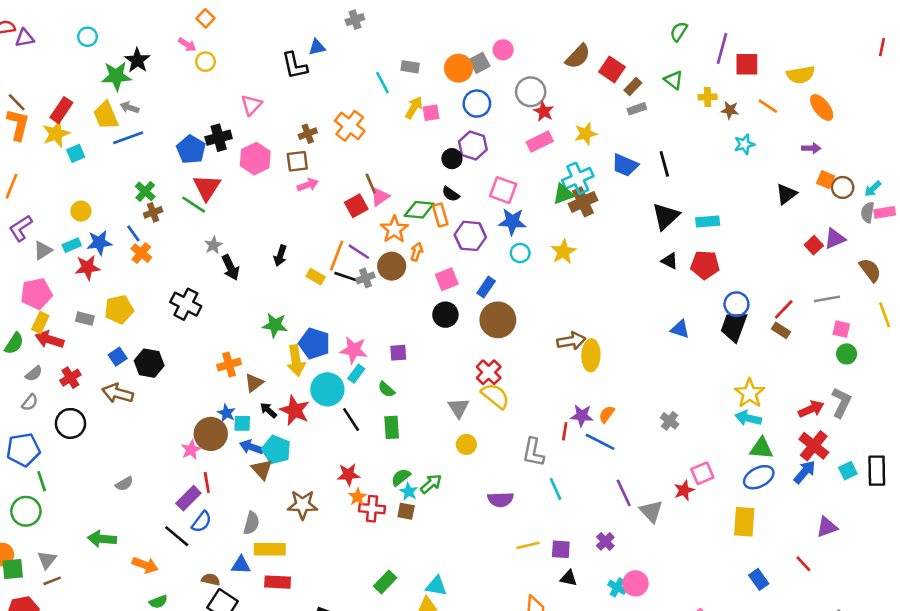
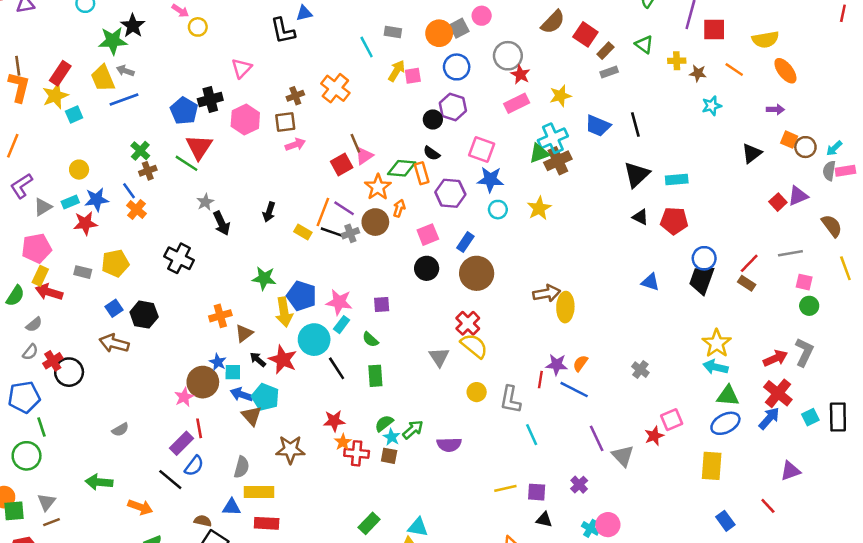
brown line: (17, 102) -> (18, 66), turned 36
red cross: (70, 378) -> (53, 361), moved
yellow circle: (466, 444) -> (477, 392), moved
purple semicircle: (500, 499) -> (449, 445), moved

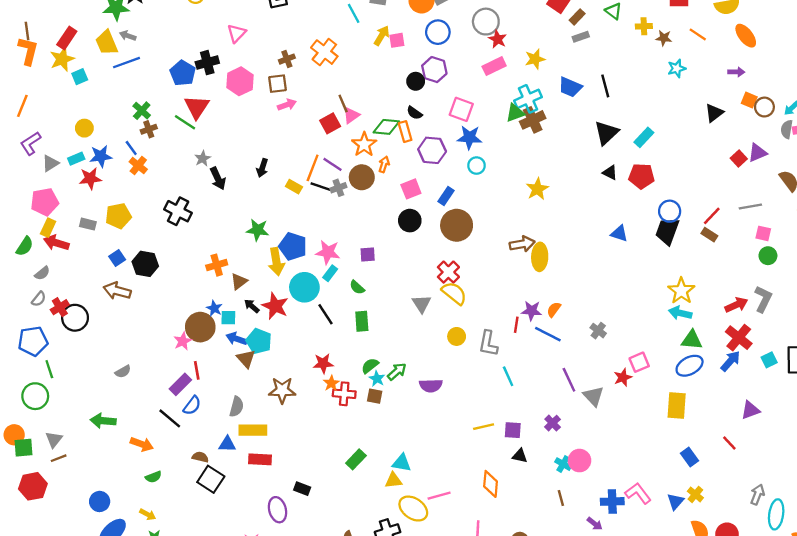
cyan rectangle: (677, 180) -> (644, 137), turned -42
yellow star: (539, 208) -> (537, 189), moved
gray cross: (640, 370) -> (598, 331), moved

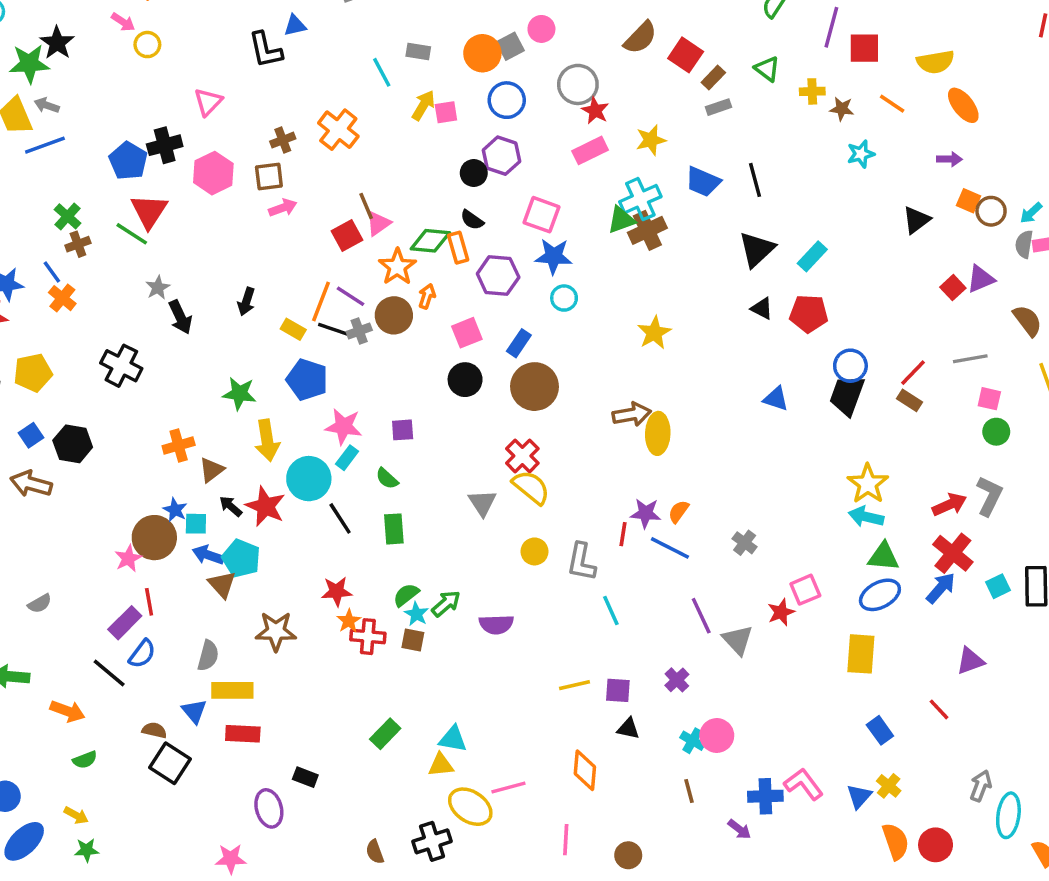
blue pentagon: (293, 246) -> (307, 380), moved
blue triangle: (227, 444) -> (194, 711), turned 48

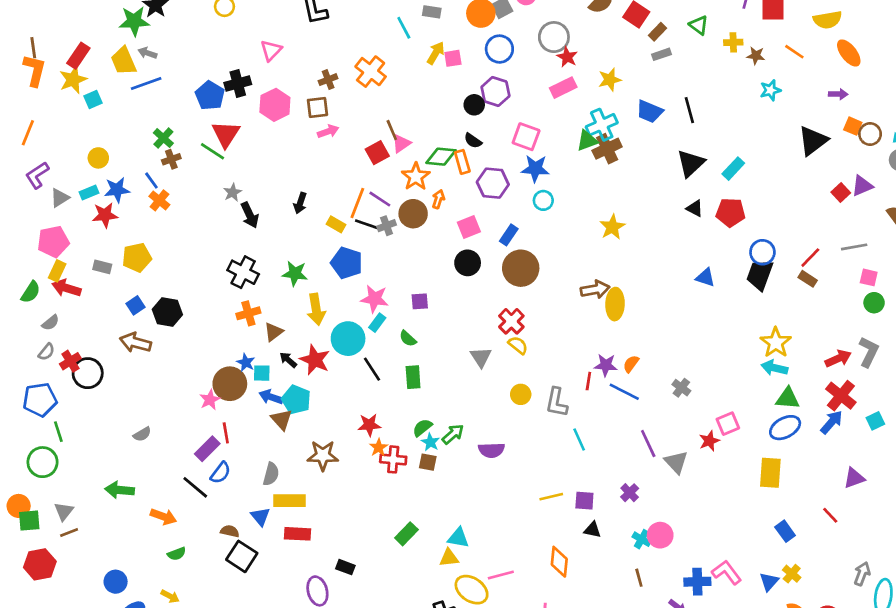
black triangle: (916, 220) -> (813, 141), size x1.4
black cross: (121, 366) -> (243, 272), moved
yellow semicircle: (531, 487) -> (518, 345), size x0.7

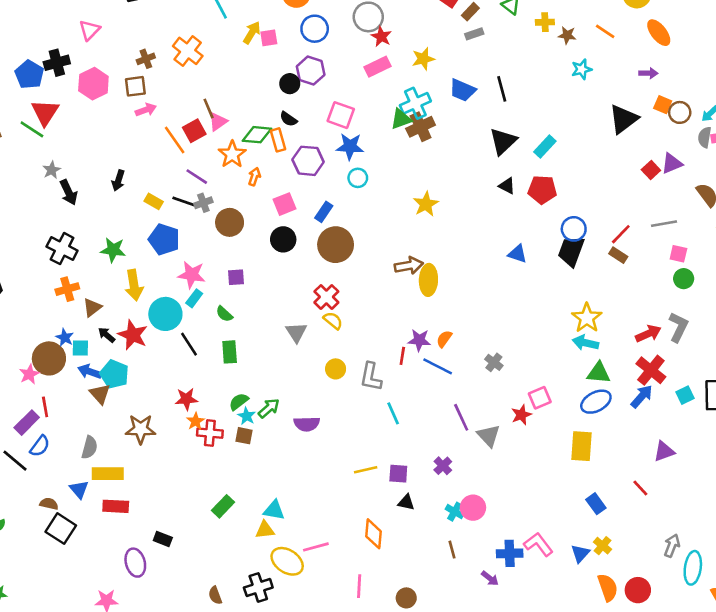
orange line: (357, 203) -> (175, 140), moved, turned -56
brown circle: (413, 214) -> (230, 222), moved

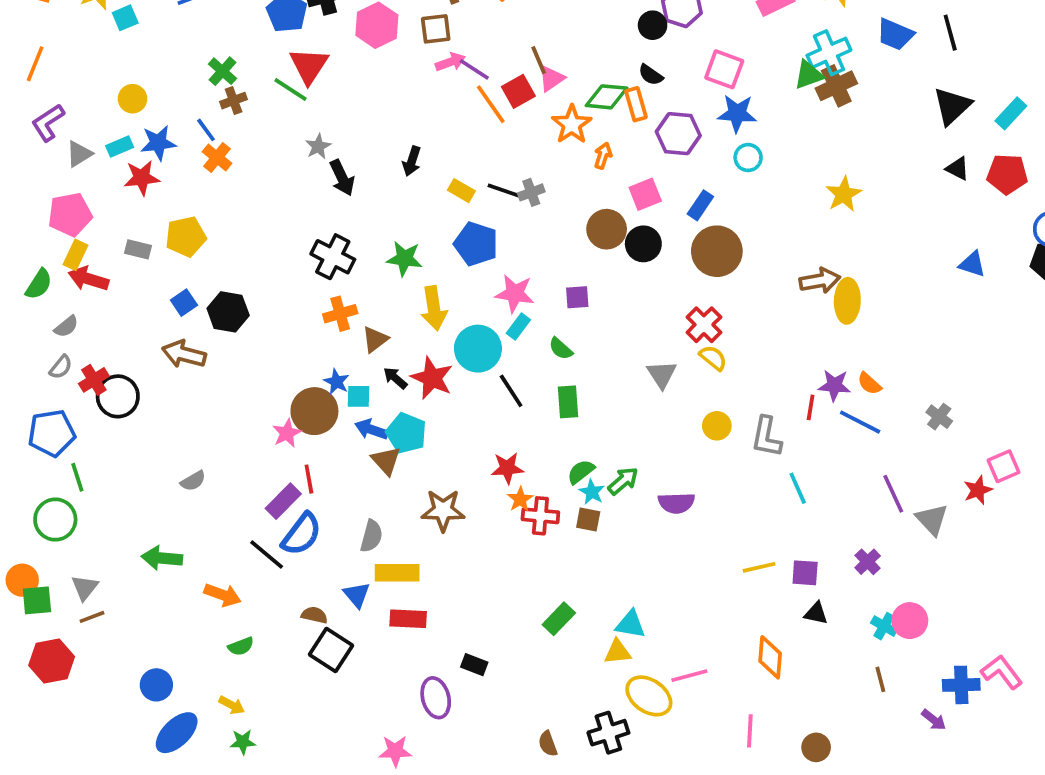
purple line: (197, 177) -> (474, 69), moved
brown circle: (230, 222) -> (607, 229), moved
orange semicircle: (444, 339) -> (869, 384), turned -84
blue semicircle: (40, 446) -> (302, 534), size x1.4

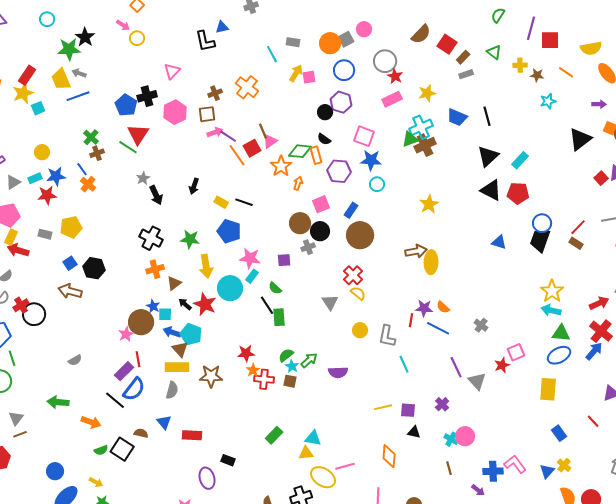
black triangle: (958, 169) -> (491, 190), size x1.6
gray cross: (531, 192) -> (308, 247), moved
black line: (511, 391) -> (267, 305), moved
yellow rectangle: (397, 573) -> (177, 367), moved
black square: (331, 650) -> (122, 449), moved

